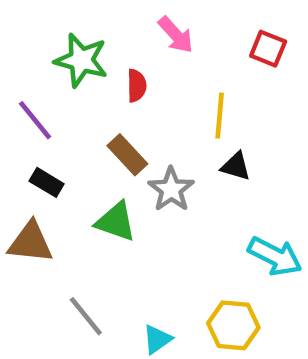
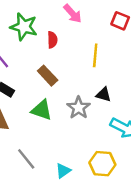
black triangle: (236, 166) -> (104, 95), moved
gray star: (171, 189) -> (79, 108), moved

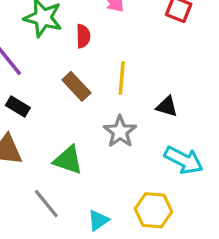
yellow line: (95, 55) -> (122, 78), moved
black triangle: (104, 95) -> (167, 106), moved
green triangle: (42, 110) -> (68, 160), moved

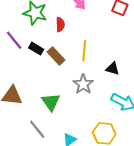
black rectangle: (18, 106) -> (36, 49), moved
green triangle: (68, 160) -> (51, 102), turned 36

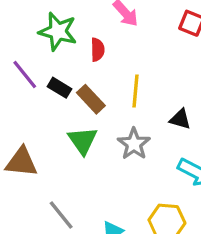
green triangle: (51, 102) -> (83, 141), moved

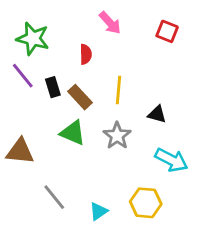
green star: (58, 31) -> (33, 39), moved
black rectangle: (59, 88) -> (53, 87), turned 42
green triangle: (83, 141) -> (73, 133), turned -32

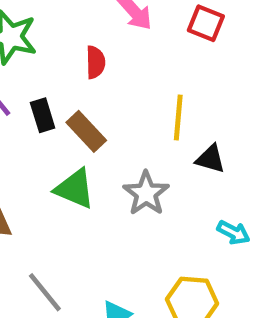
red square: (167, 31) -> (206, 23), moved
yellow line: (119, 90) -> (178, 117), moved
cyan arrow: (171, 160) -> (233, 232), size x0.6

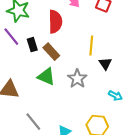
red semicircle: (95, 62) -> (55, 22), size x1.6
black triangle: (210, 159) -> (105, 64), turned 40

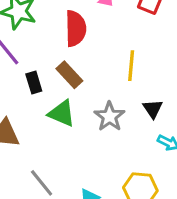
black rectangle: (32, 45) -> (34, 83), moved
black triangle: (105, 64) -> (153, 109), moved

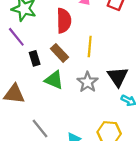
yellow line: (131, 66) -> (90, 47), moved
black triangle: (153, 109) -> (118, 77), size x1.5

